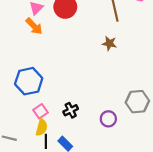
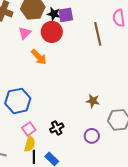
orange arrow: (34, 26) -> (39, 57), moved
brown star: (109, 43) -> (93, 101), moved

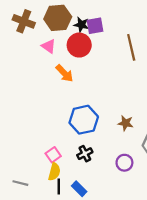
pink triangle: (25, 33) -> (49, 46), turned -40
blue hexagon: (18, 101) -> (84, 120), moved

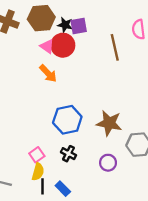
pink triangle: (49, 46) -> (47, 46), moved
brown star: (126, 123) -> (109, 123), size x1.6
black cross: (85, 154) -> (68, 154), turned -35

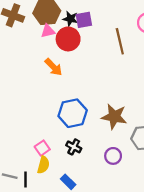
pink triangle: (47, 46) -> (48, 31), moved, turned -48
black line: (42, 186) -> (25, 180), moved

